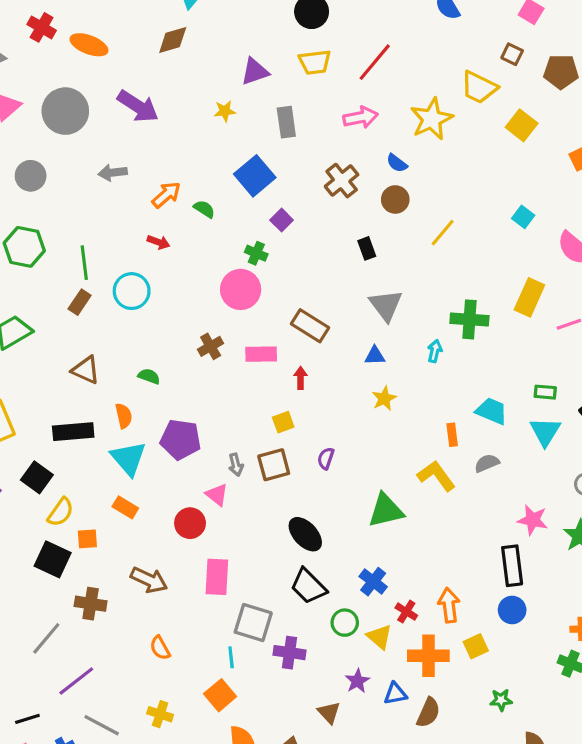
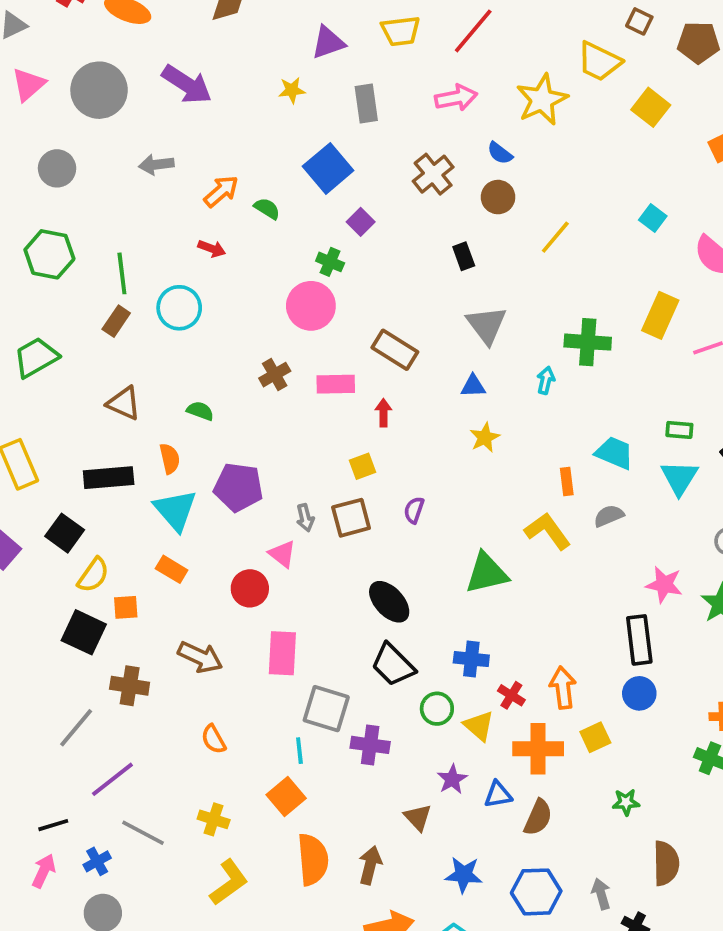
blue cross: (373, 582) -> (471, 659), turned -32

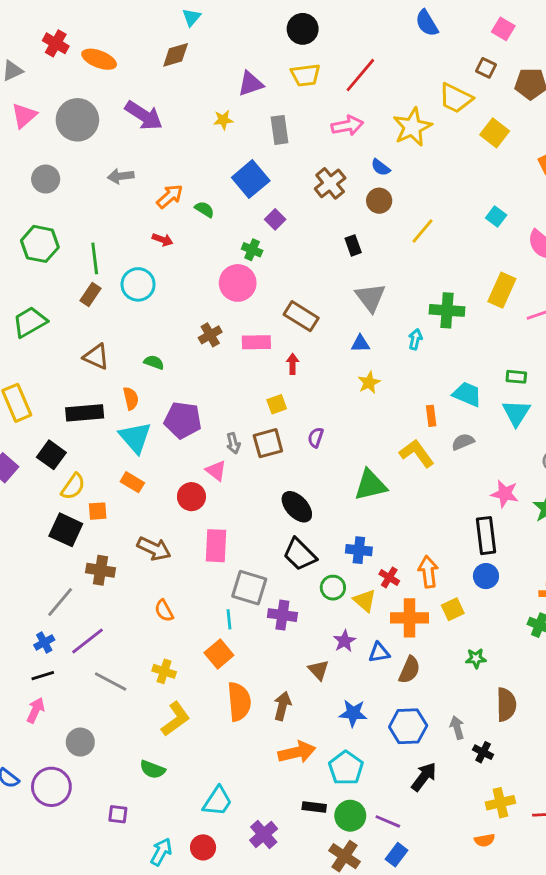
blue cross: (97, 861) -> (44, 642), moved

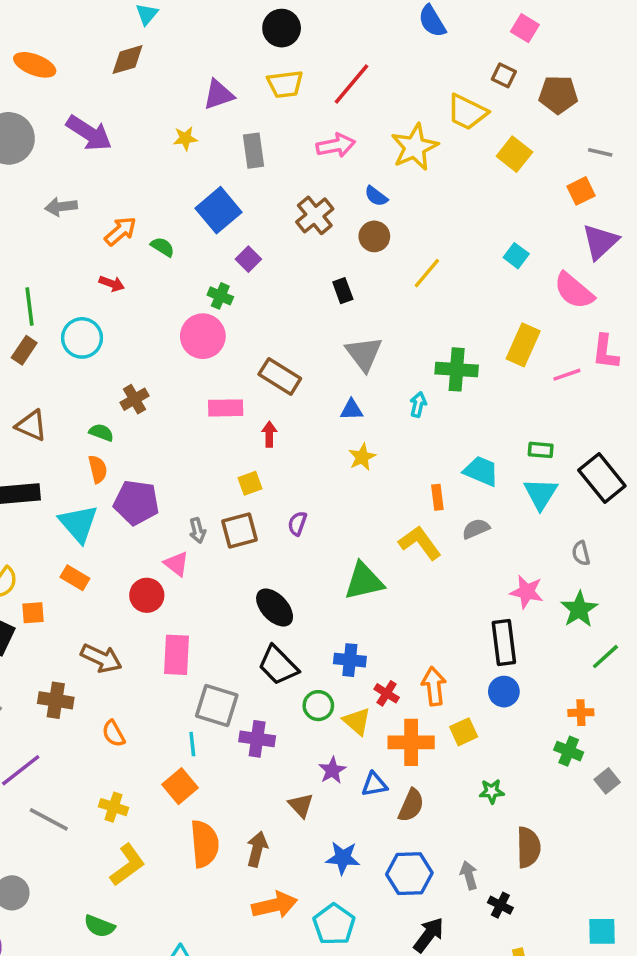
brown cross: (210, 335) -> (135, 399), moved
orange semicircle: (131, 398) -> (98, 469), moved
brown cross: (101, 570) -> (56, 700), moved

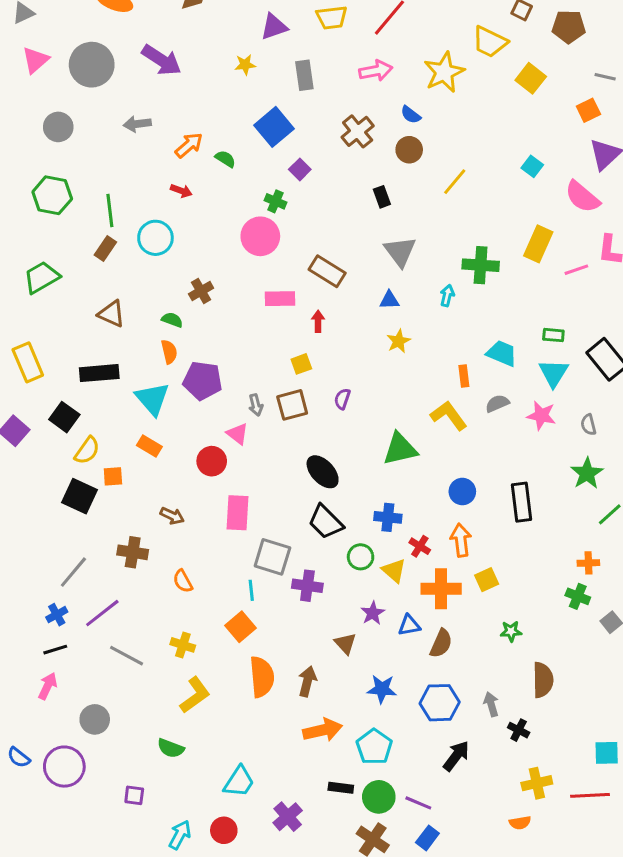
pink star: (527, 592) -> (541, 416), moved
brown arrow: (101, 658) -> (172, 516), size x0.7
blue circle: (504, 692) -> (462, 492), moved

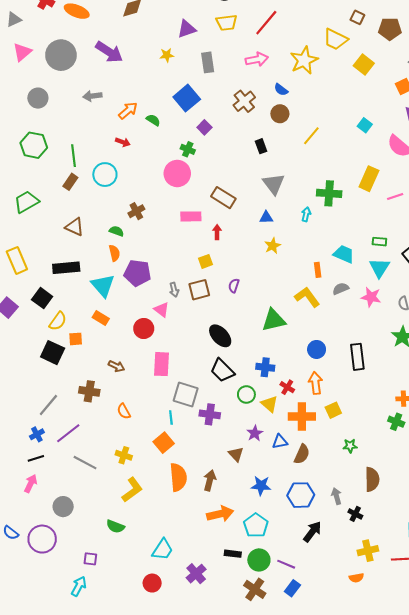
cyan arrow: (180, 835) -> (79, 586), moved

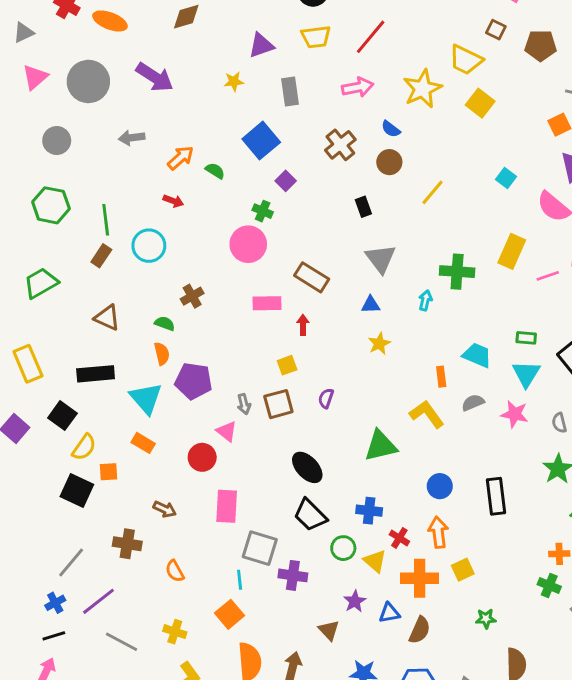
yellow square: (364, 65) -> (480, 103), moved

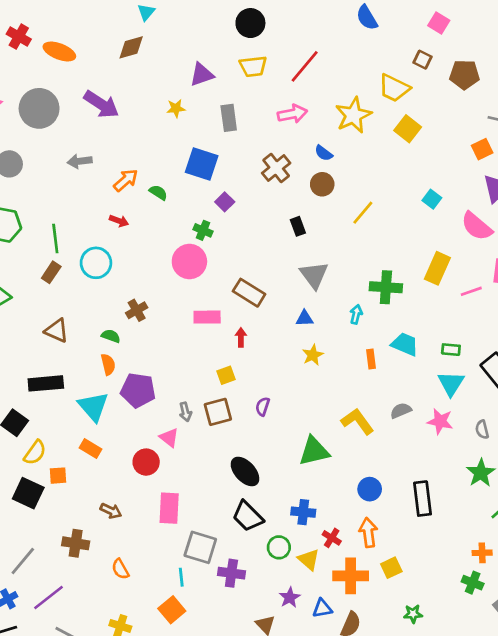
blue square: (261, 141) -> (202, 164), turned -32
cyan trapezoid: (477, 355) -> (405, 344), moved
orange rectangle: (441, 377) -> (371, 359), moved

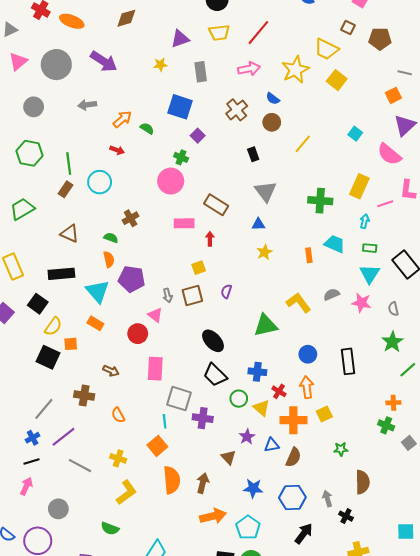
cyan arrow: (356, 314) -> (365, 221), moved

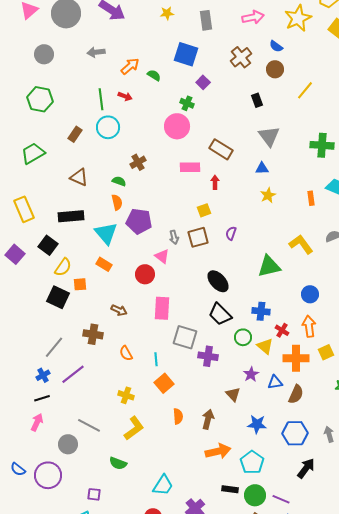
green line: (69, 164) -> (101, 99), moved
cyan line: (165, 421) -> (156, 359), moved
gray line: (80, 466) -> (89, 425), moved
orange semicircle: (172, 480) -> (178, 416), size x0.6

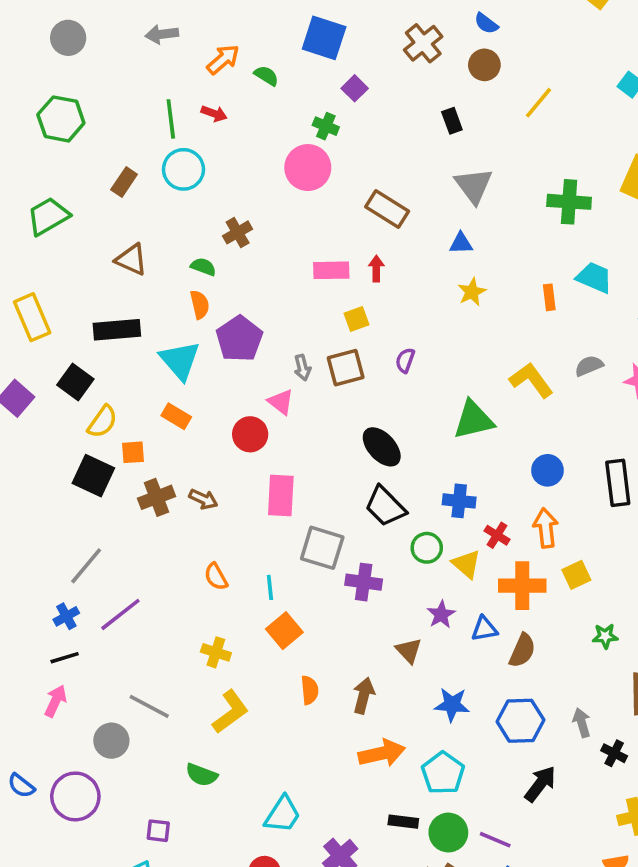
pink rectangle: (190, 167) -> (331, 270), moved
purple pentagon: (139, 221) -> (239, 339), turned 30
brown cross: (93, 334) -> (156, 497), moved, turned -30

